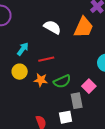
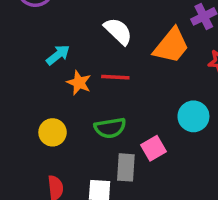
red line: (46, 59) -> (115, 77), moved
yellow circle: (20, 72) -> (53, 132), moved
orange star: (41, 80) -> (79, 83), moved

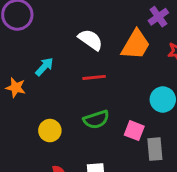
orange star: (79, 83) -> (16, 88), moved
pink square: (153, 148) -> (134, 131), turned -30
gray rectangle: (126, 167) -> (155, 149), moved

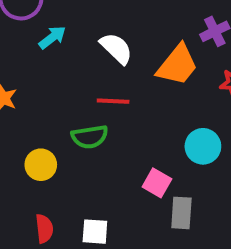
cyan arrow: (44, 67) -> (52, 37), moved
green semicircle: (96, 120) -> (90, 137), moved

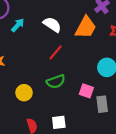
red line: (113, 101) -> (56, 52), turned -42
green semicircle: (90, 137) -> (56, 82), moved

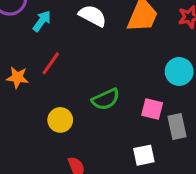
red line: (56, 52) -> (51, 63), moved
white square: (59, 122) -> (144, 155), moved

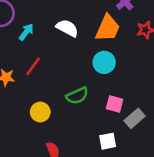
cyan circle: (179, 71) -> (104, 62), moved
gray rectangle: (177, 127) -> (135, 118), turned 60

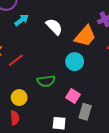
red line: (33, 66) -> (16, 60), moved
yellow circle: (40, 112) -> (19, 98), moved
gray rectangle: (135, 118) -> (85, 112), turned -49

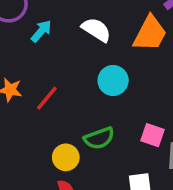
cyan circle: (75, 62) -> (113, 80), moved
green semicircle: (46, 81) -> (99, 138), moved

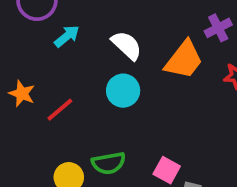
cyan circle: (113, 80) -> (123, 91), moved

